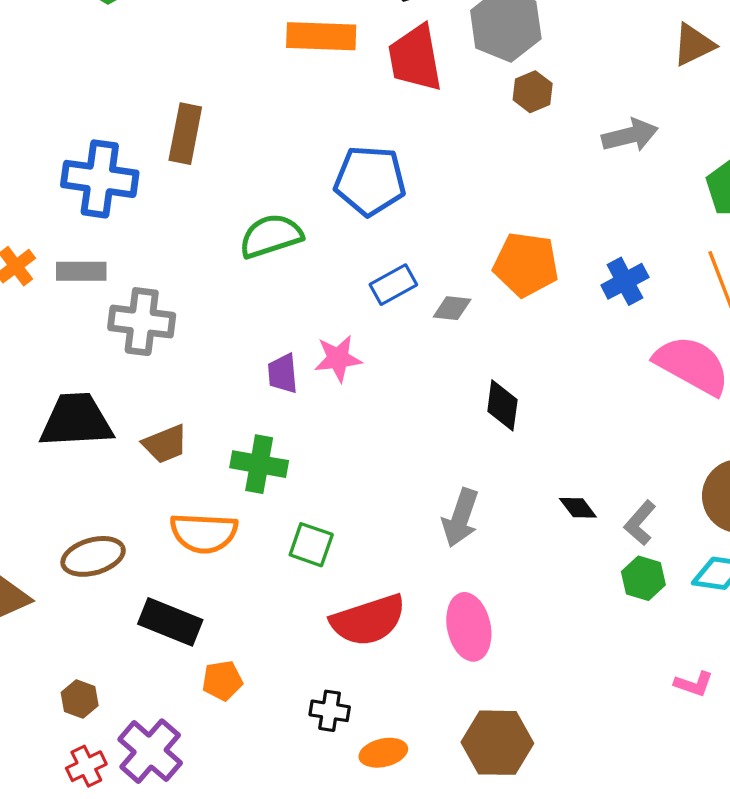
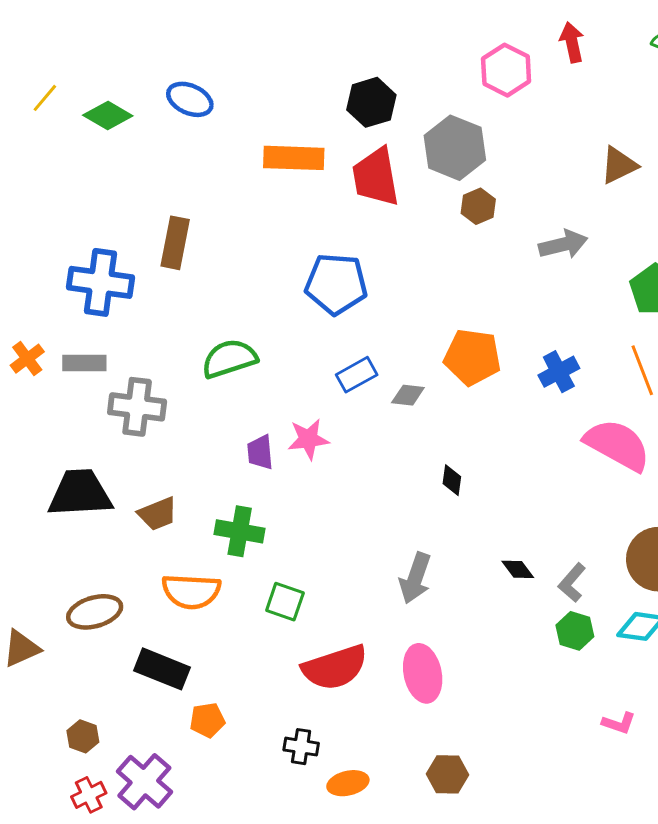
green semicircle: (271, 236) -> (229, 359), moved
black diamond: (502, 405) -> (452, 480), size x0.7
brown hexagon: (497, 743) -> (447, 774), size x0.7

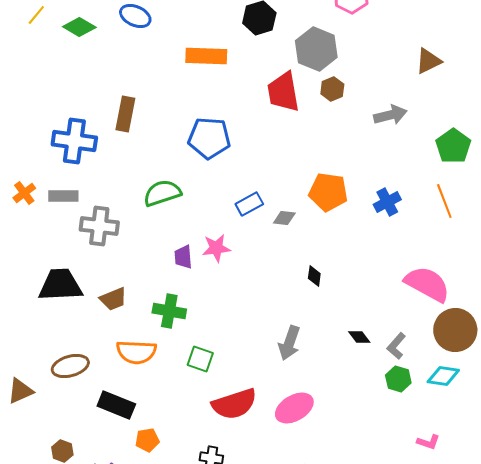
red trapezoid: (376, 177) -> (283, 92), moved
blue pentagon: (336, 284) -> (209, 138), moved
pink semicircle: (617, 445) -> (427, 284), moved
pink ellipse: (423, 673) -> (294, 408), turned 72

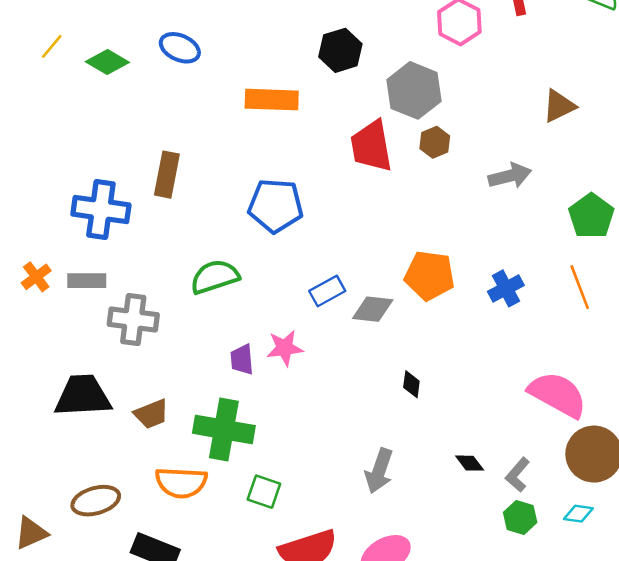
gray diamond: (284, 218) -> (373, 309), size x1.4
green cross: (169, 311) -> (224, 429), size x1.4
cyan diamond: (443, 376) -> (578, 514), size x0.7

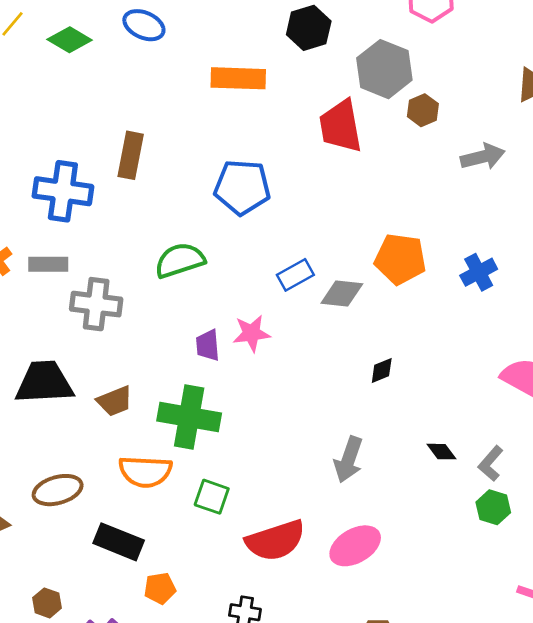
brown hexagon: (435, 142) -> (423, 110), moved
black diamond: (411, 384) -> (382, 371), turned 60
green square: (264, 492) -> (212, 497), moved

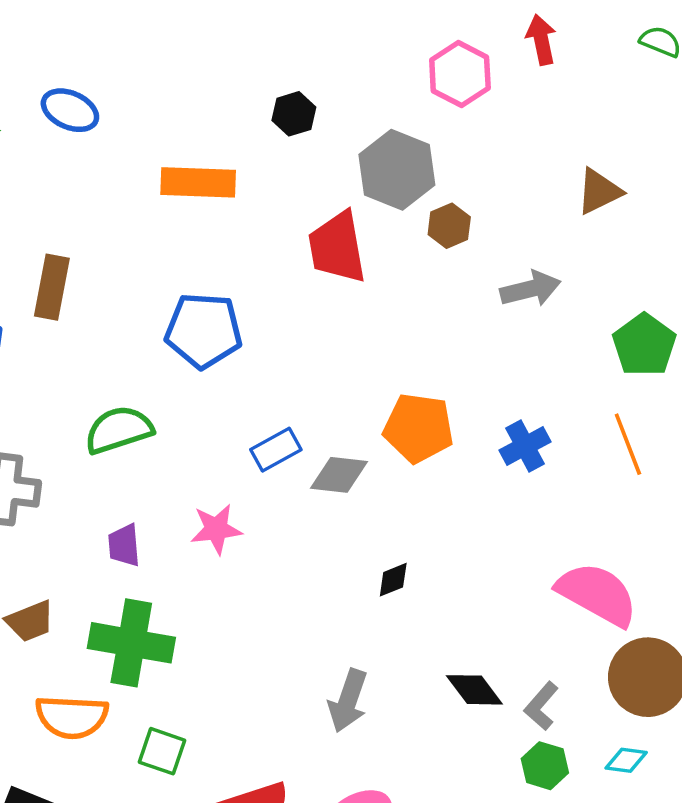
black hexagon: (309, 28) -> (294, 114), size x0.7
purple trapezoid: (208, 345) -> (124, 545), moved
black diamond: (441, 452) -> (474, 690), size x1.4

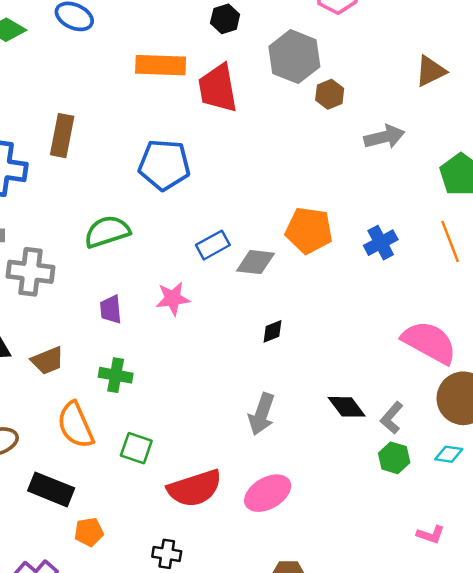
red trapezoid: (337, 247) -> (218, 88), moved
black diamond: (393, 580) -> (272, 331), moved
green cross: (131, 643) -> (116, 375), size x0.6
orange semicircle: (72, 717) -> (75, 425), turned 63

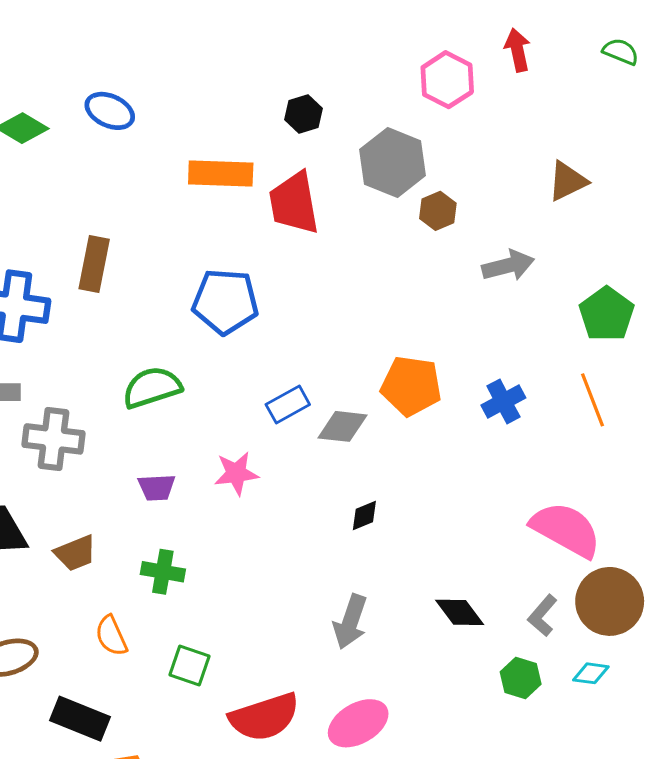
purple trapezoid: (111, 309) -> (157, 487), turned -88
gray L-shape: (392, 418) -> (542, 616), moved
orange semicircle: (75, 425) -> (111, 636), size x0.7

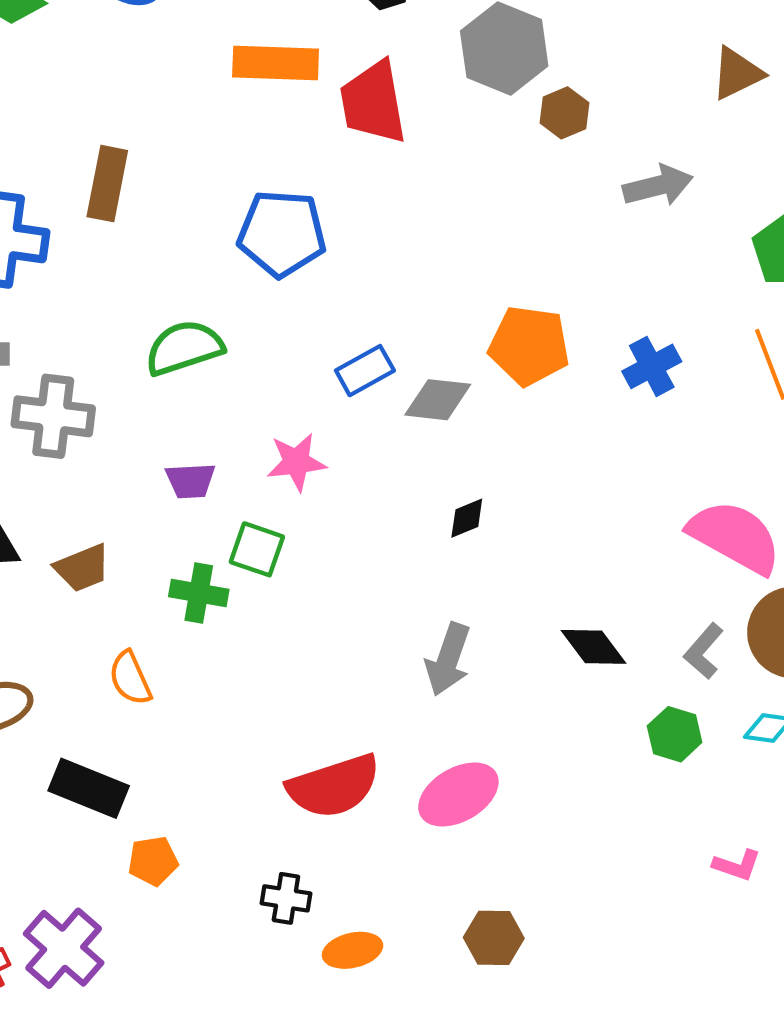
green square: (189, 665) -> (257, 549), moved

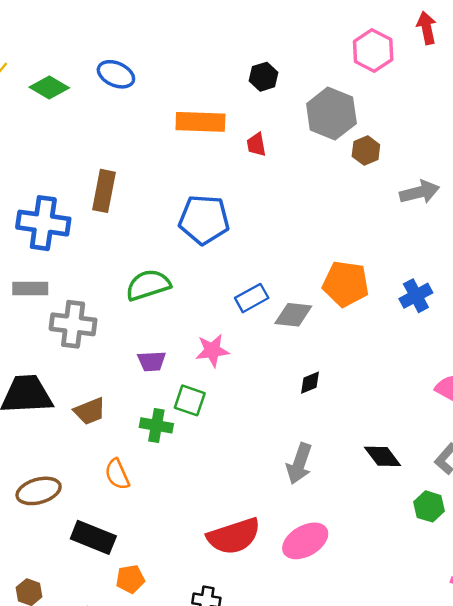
red trapezoid: (373, 103) -> (256, 145), size x0.5

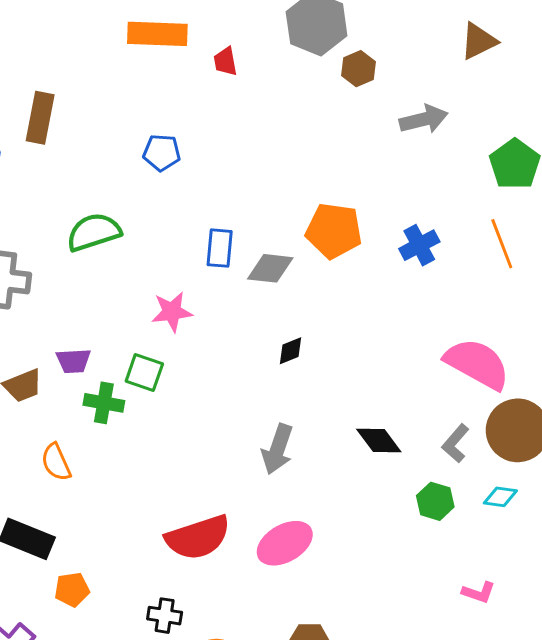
blue pentagon: (204, 220) -> (162, 153), size x0.6
blue rectangle: (252, 298) -> (220, 248), turned -56
purple trapezoid: (152, 361) -> (73, 361), moved

